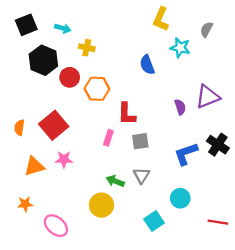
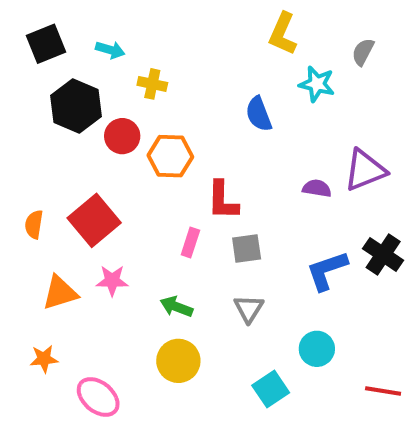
purple semicircle: (180, 107) -> (317, 188), turned -63
green arrow: (115, 181) -> (176, 307), moved

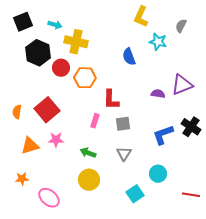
yellow cross: (152, 84) -> (76, 42), size x1.6

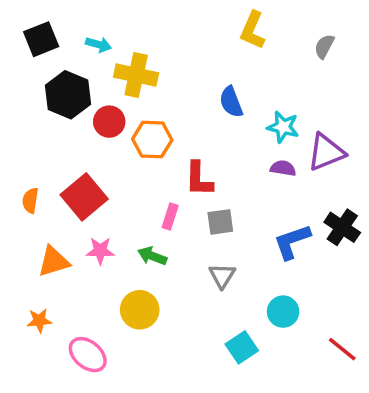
cyan star: (158, 42) -> (283, 127), moved
green arrow: (88, 153) -> (152, 256), moved
yellow circle: (89, 180) -> (140, 310), moved
red line: (191, 195) -> (342, 349), turned 30

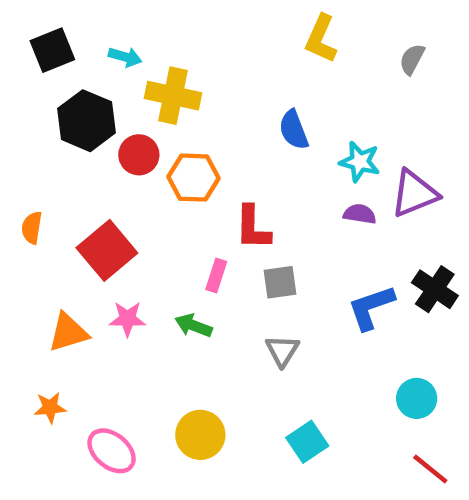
orange semicircle: (30, 200) -> (32, 228), moved
yellow circle: (140, 310) -> (200, 435), moved
cyan circle: (283, 312) -> (417, 398), moved
red line: (342, 349) -> (430, 469), moved

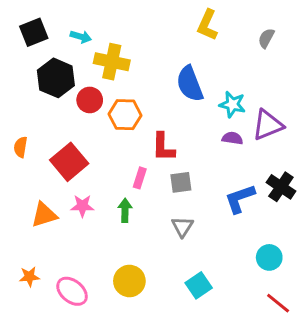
blue semicircle: (294, 130) -> (190, 84), size x1.4
green arrow: (193, 326) -> (125, 210), turned 70
orange star: (50, 408) -> (29, 277), moved

